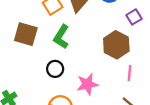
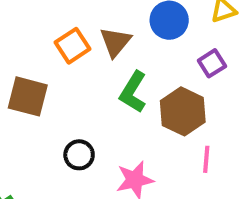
green L-shape: (61, 37) -> (133, 92), moved

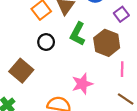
brown square: (28, 96) -> (21, 71), moved, turned 30
black circle: (79, 155) -> (46, 42), moved

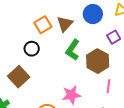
black circle: (46, 42) -> (32, 49), moved

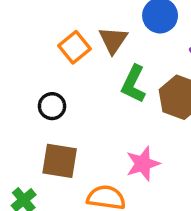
black circle: (32, 49) -> (52, 106), moved
brown square: (19, 77) -> (60, 161), moved, turned -30

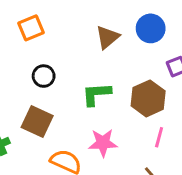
orange square: (74, 47) -> (31, 28), moved
green L-shape: (134, 84) -> (96, 94), moved, turned 44

